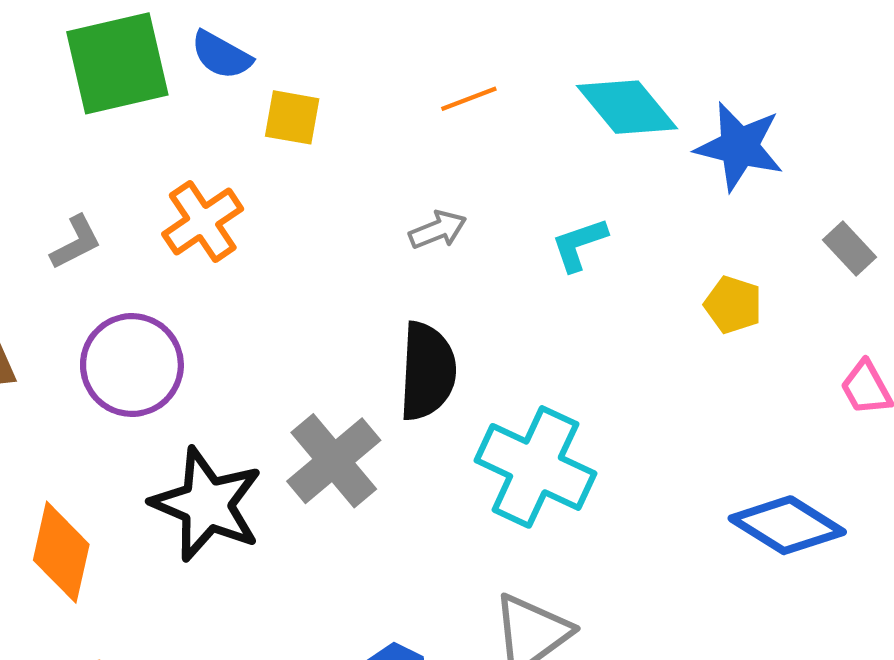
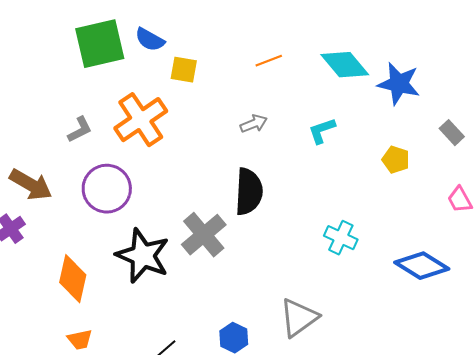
orange cross: (203, 221) -> (141, 120), size x1.4
cyan cross: (535, 467) -> (341, 238), moved, size x0.6

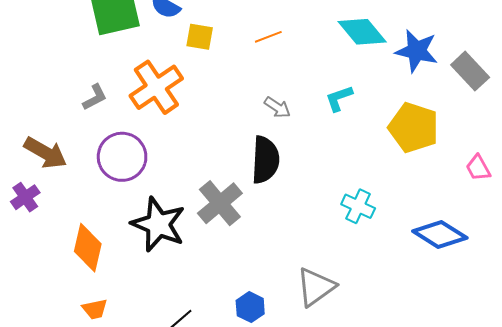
orange line: (269, 61) -> (268, 37), moved
gray arrow: (254, 124) -> (277, 107), moved, turned 56
gray rectangle: (452, 133) -> (470, 71), moved, size x1.5
yellow pentagon: (396, 160) -> (414, 128), size x1.8

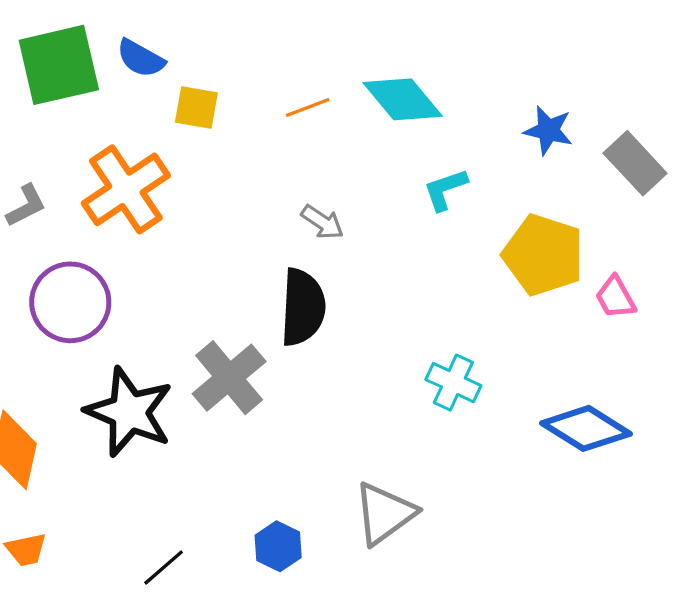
cyan diamond: (362, 32) -> (403, 99), moved
blue star: (417, 51) -> (548, 130), size x0.7
cyan L-shape: (339, 98) -> (445, 189), moved
pink trapezoid: (478, 168) -> (615, 297), moved

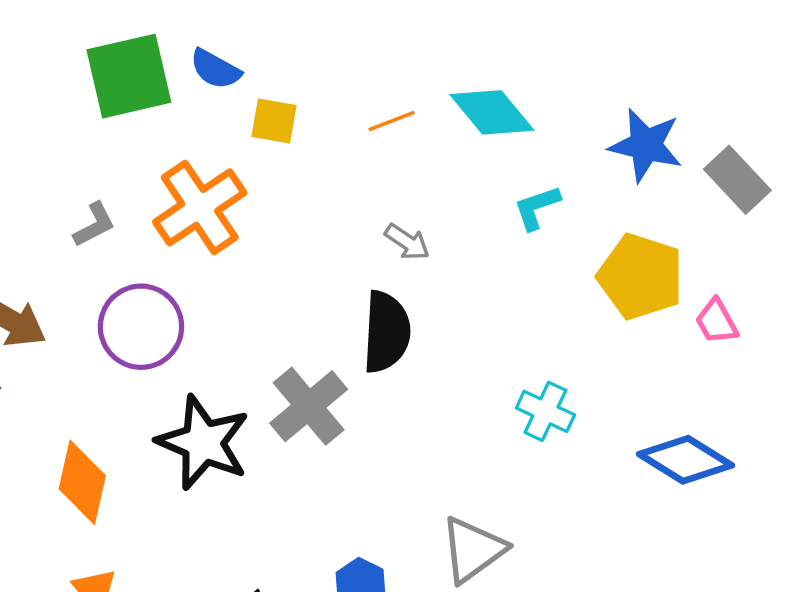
blue star: (548, 130) -> (646, 145), size x1.4

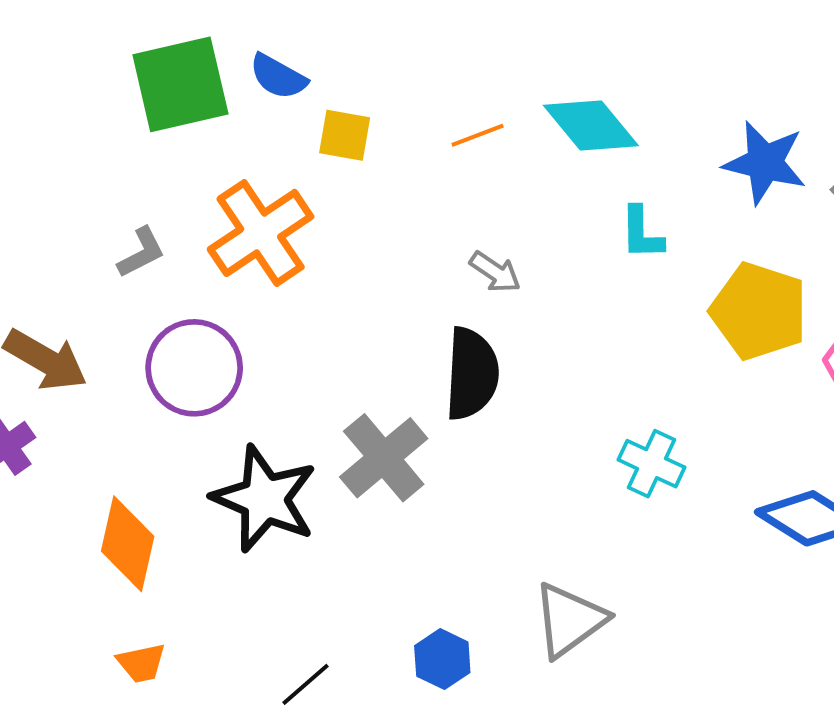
cyan L-shape: (537, 207) -> (642, 233), turned -72

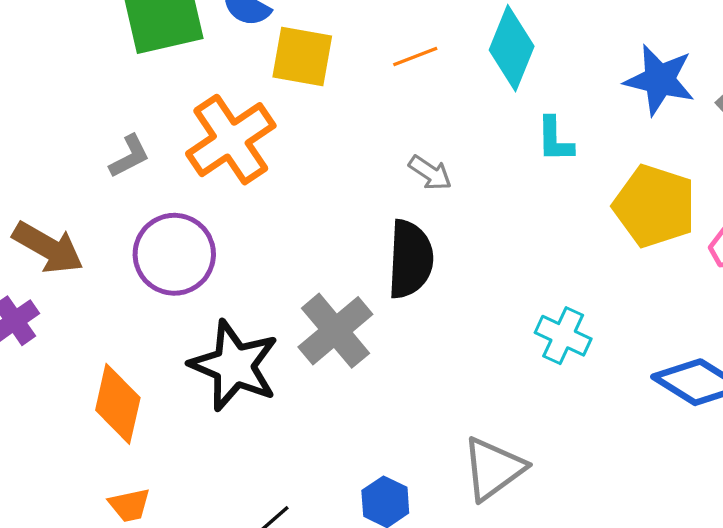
cyan diamond: (591, 125) -> (512, 48), turned 62
yellow square: (345, 135) -> (302, 57), size x1.4

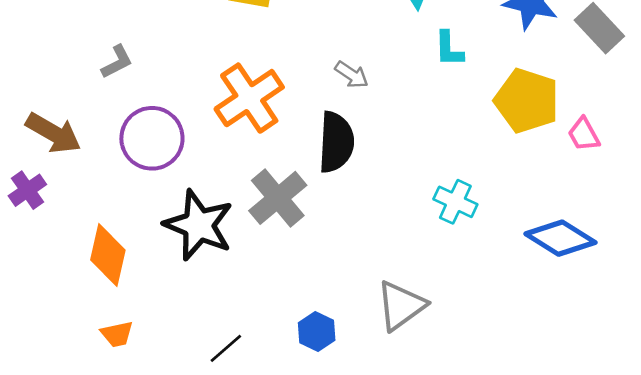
orange cross: (231, 140) -> (249, 98), moved

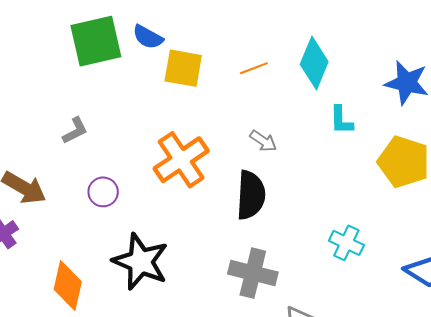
purple circle: (152, 138) -> (103, 192), size x0.6
gray cross: (278, 198) -> (253, 273), moved, turned -36

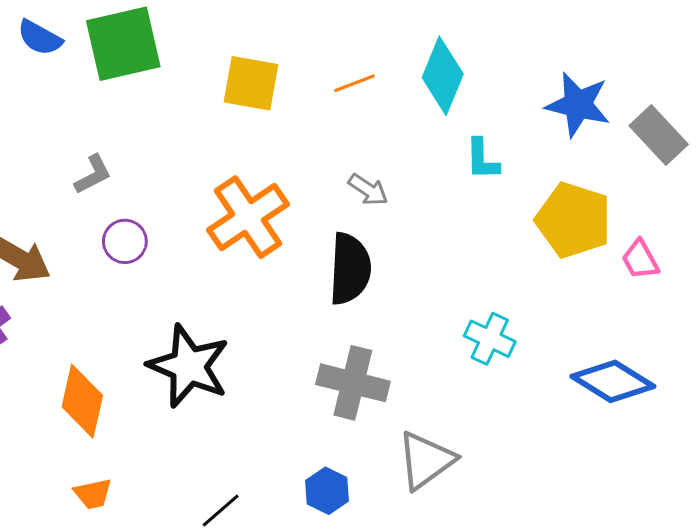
blue semicircle: (148, 37) -> (40, 38), moved
purple circle: (103, 192) -> (125, 241), moved

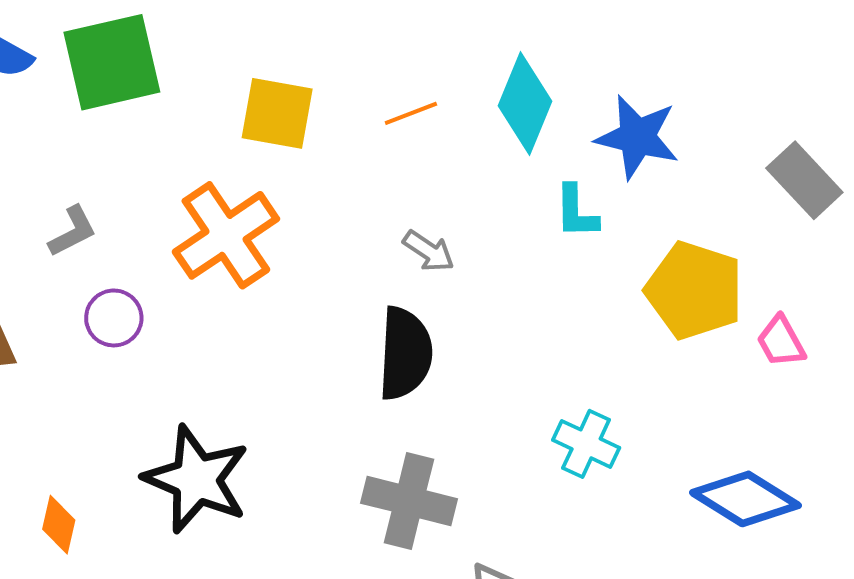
blue star: (578, 105) -> (637, 137), moved
orange cross: (248, 217) -> (226, 235), moved
orange diamond: (82, 401) -> (59, 525), size x0.6

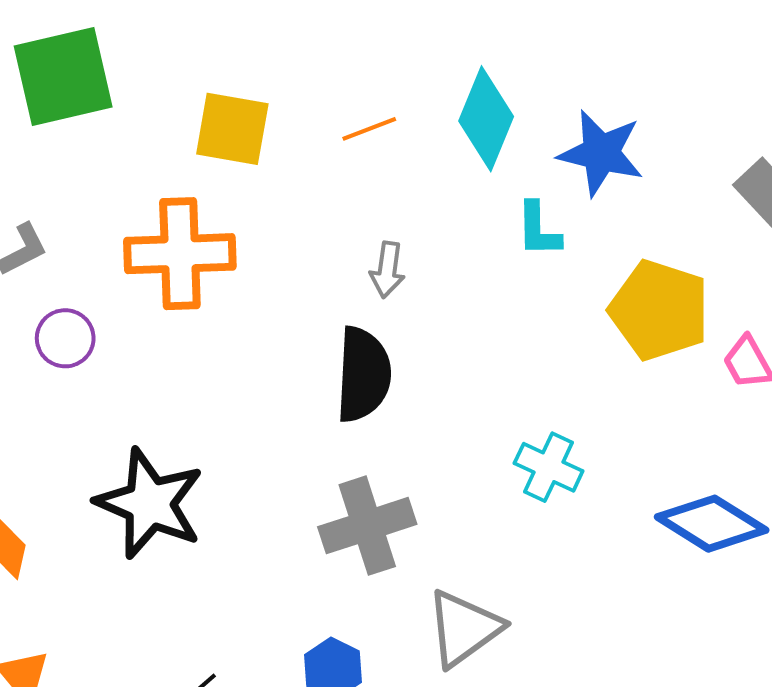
orange cross: (226, 235) -> (180, 254), turned 32
gray arrow: (429, 251) -> (387, 270), turned 64
gray cross: (409, 501) -> (367, 526), turned -32

